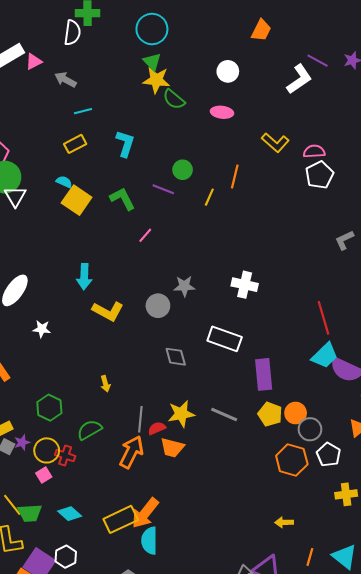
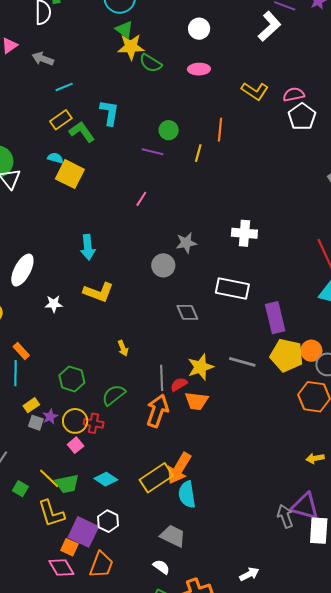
green L-shape: (123, 199) -> (82, 132), moved
yellow L-shape: (108, 311) -> (98, 292), moved
yellow pentagon: (270, 414) -> (287, 355), size x1.4

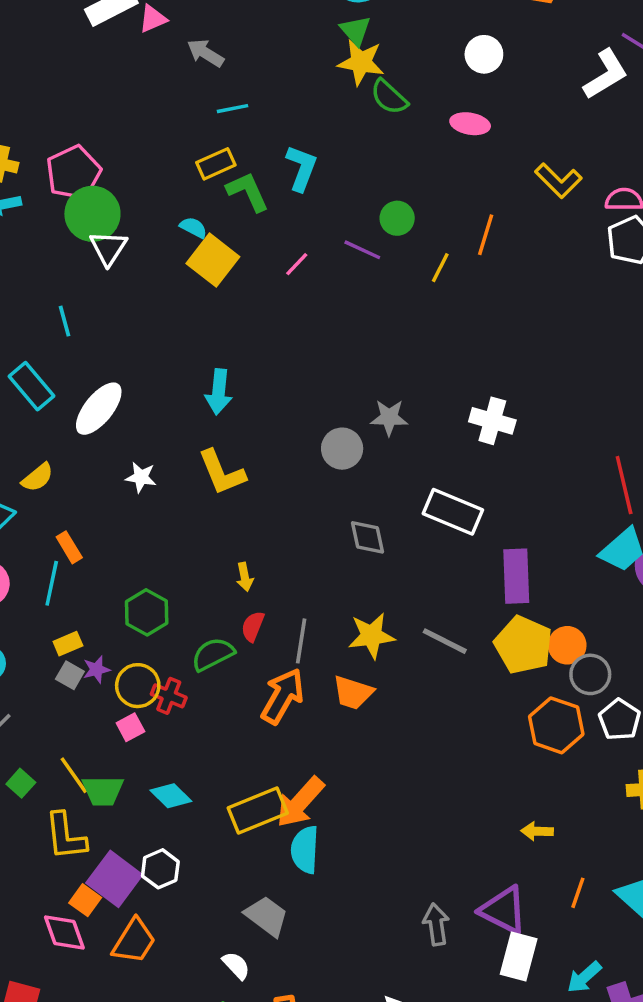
pink line: (141, 199) -> (297, 264), moved
yellow L-shape: (98, 292) -> (222, 472), turned 36
red semicircle: (179, 384) -> (253, 626), moved, turned -48
gray arrow: (285, 516) -> (436, 924), moved

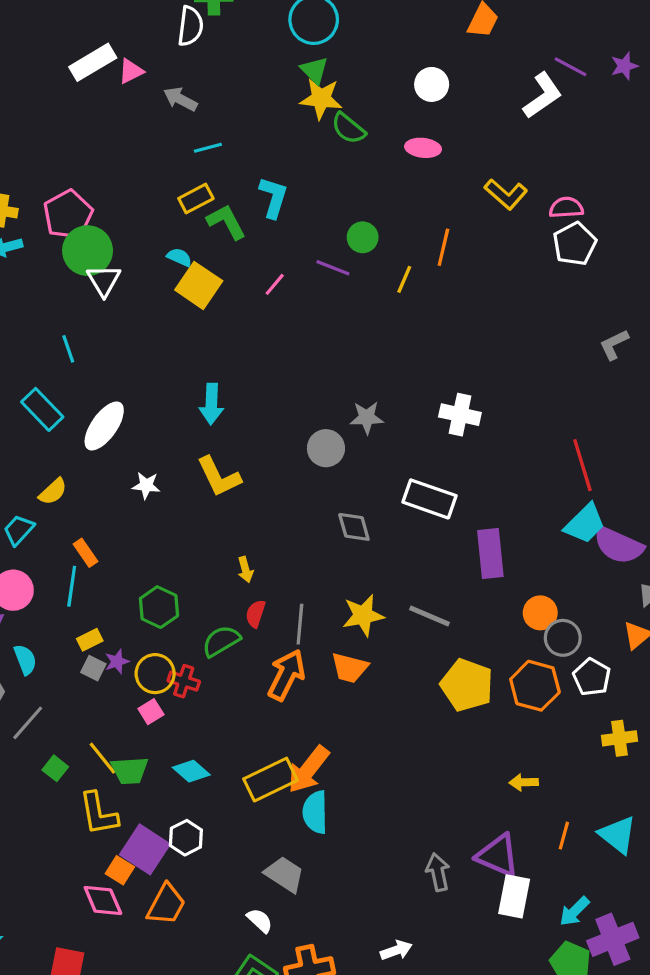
yellow pentagon: (523, 645) -> (467, 685), moved

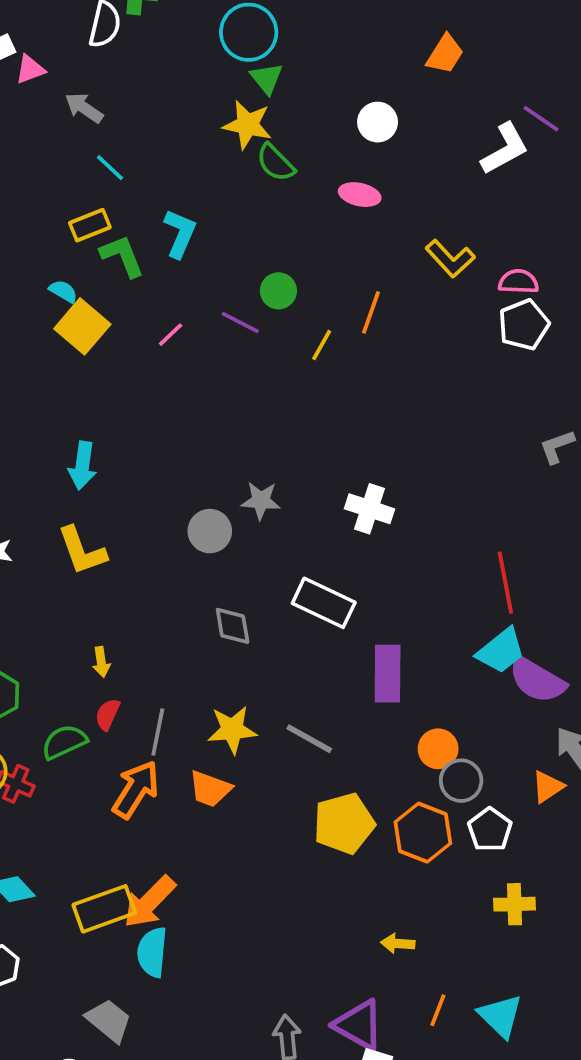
green triangle: (314, 70) -> (267, 78), moved
cyan line: (208, 148) -> (110, 168), turned 52
yellow pentagon: (467, 685) -> (344, 824), turned 30

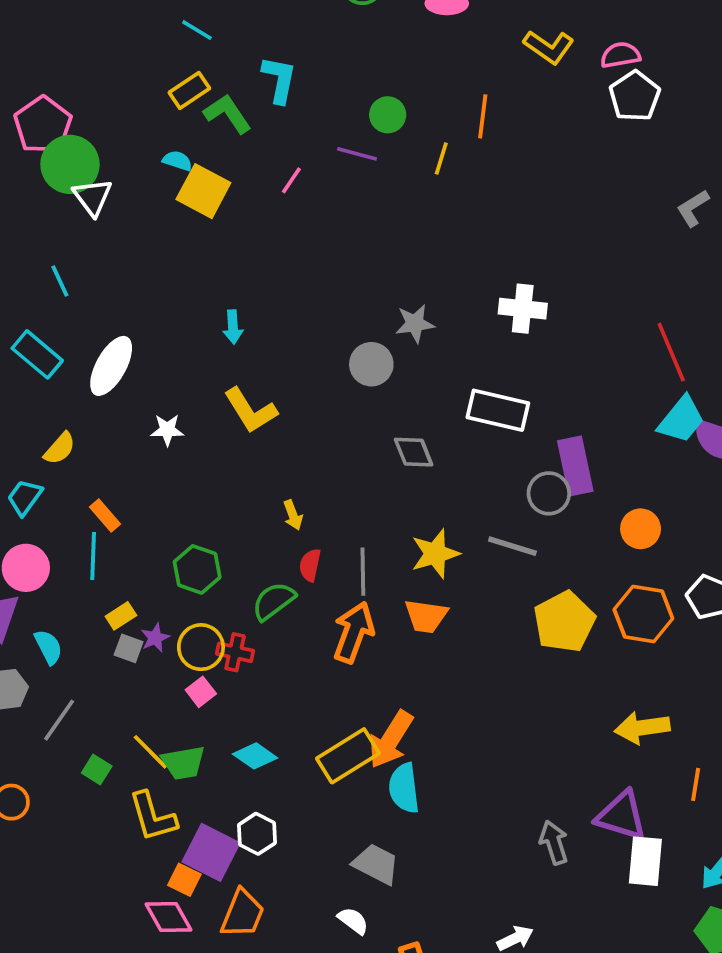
cyan arrow: (82, 465) -> (233, 327), size x0.7
gray circle: (461, 781) -> (549, 493), moved
yellow arrow: (398, 943) -> (642, 728), size x1.6

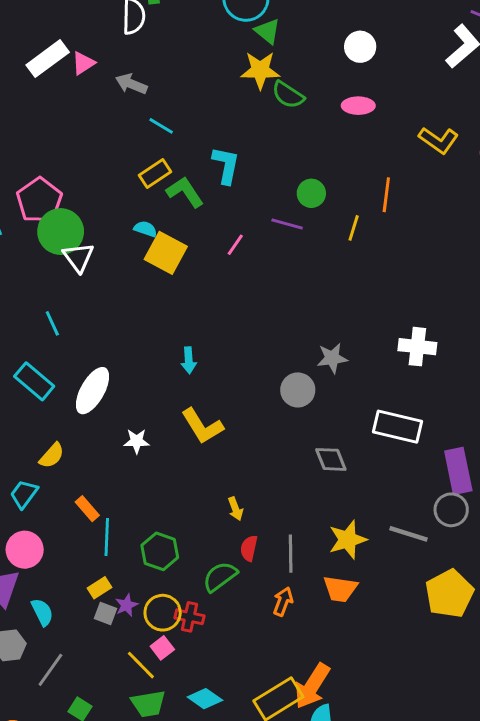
gray circle: (549, 493) -> (451, 510), moved
cyan line: (93, 556) -> (107, 537), moved
orange arrow: (354, 632) -> (283, 601), size x0.6
yellow line: (150, 752) -> (141, 665), moved

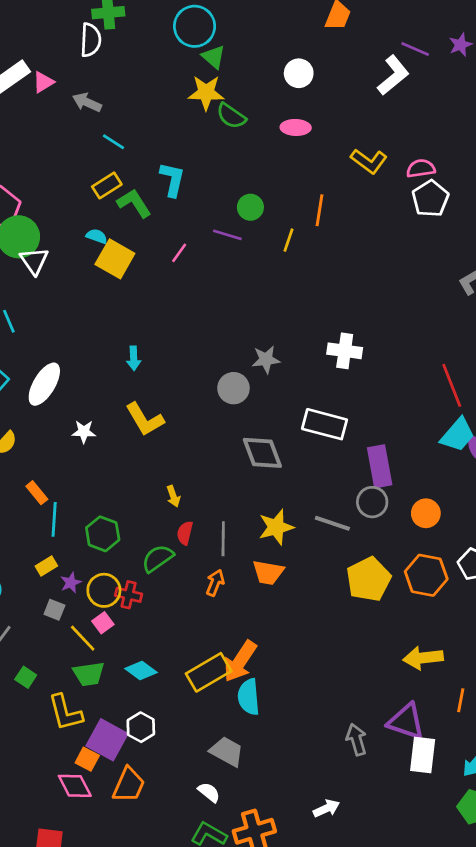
gray diamond: (331, 459) -> (262, 453), size x1.4
gray square: (105, 614) -> (54, 610), moved

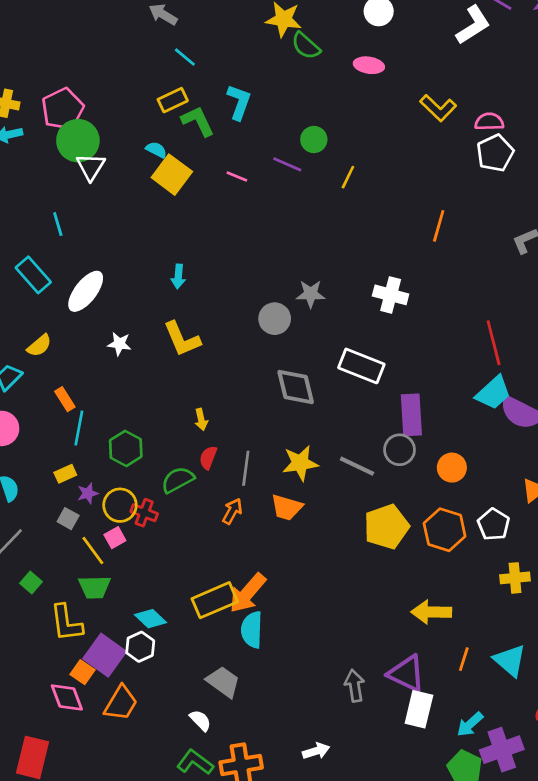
orange line: (319, 210) -> (439, 226), moved
pink line: (179, 253) -> (237, 177), turned 70
cyan diamond: (141, 670) -> (151, 619), moved

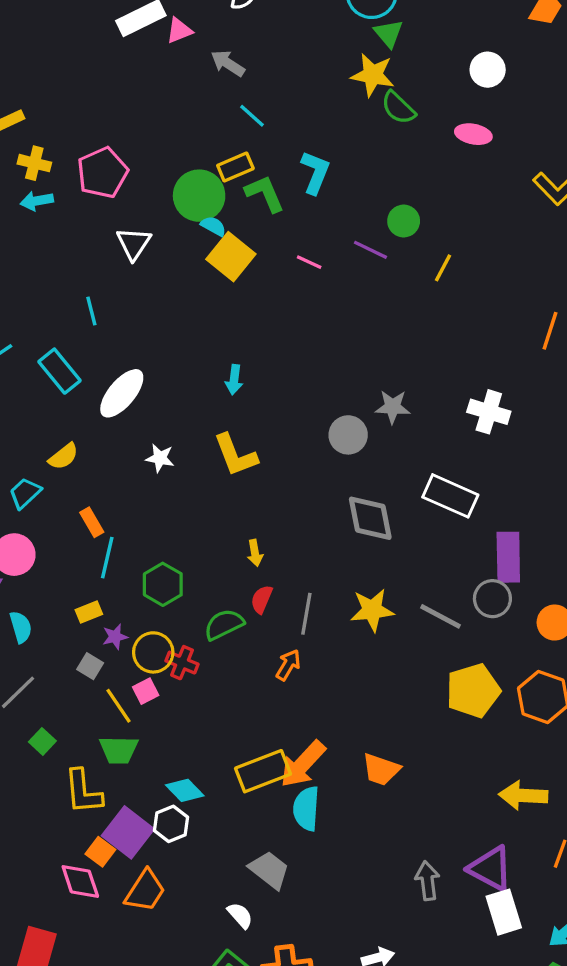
green circle: (78, 141) -> (199, 196), moved
orange trapezoid: (287, 507) -> (381, 769), moved
white rectangle: (419, 709) -> (504, 912), turned -33

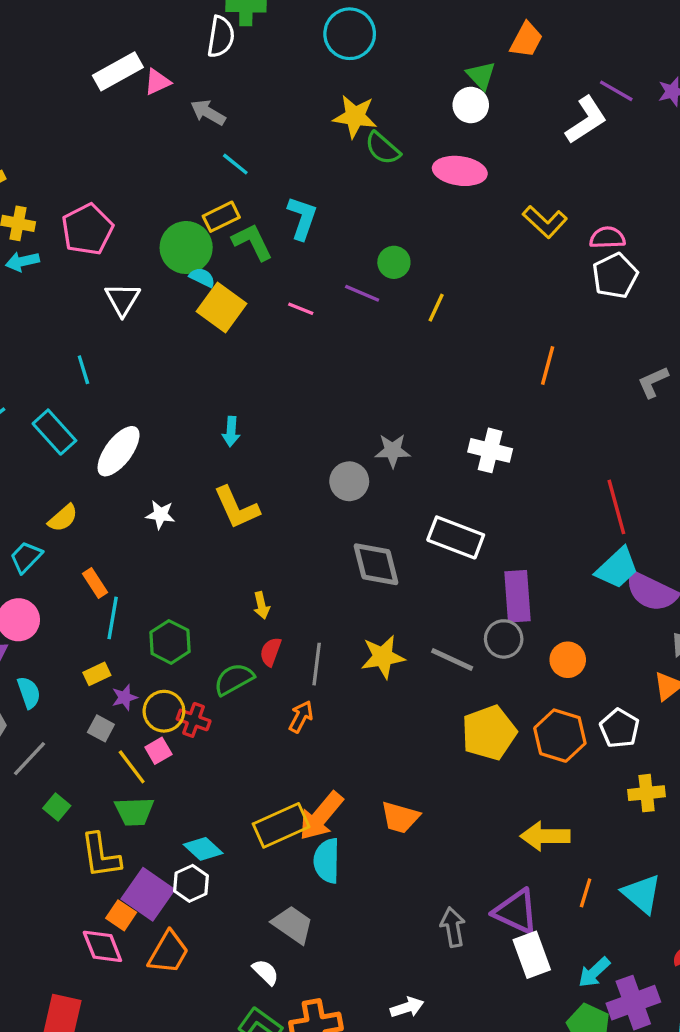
green triangle: (389, 33) -> (481, 75), moved
pink ellipse: (473, 134) -> (460, 171), size x1.4

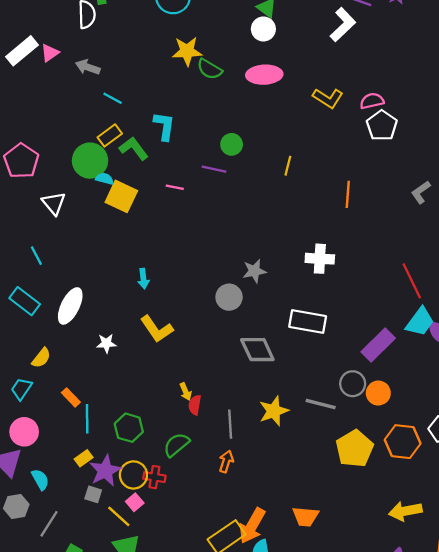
yellow line: (436, 308) -> (288, 166), moved
purple rectangle: (518, 596) -> (378, 345), moved, turned 60
red semicircle: (271, 652) -> (195, 405), moved
orange circle: (568, 660) -> (378, 393), moved
purple star: (125, 697) -> (105, 471), size x1.8

